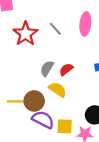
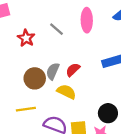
red star: (25, 34) -> (26, 38), size x0.7
brown circle: (34, 101) -> (35, 78), moved

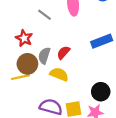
red star: (26, 38) -> (24, 38), moved
yellow line: (26, 109) -> (20, 77), moved

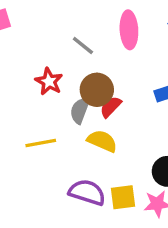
brown circle: (27, 64) -> (97, 90), moved

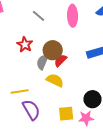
gray line: (83, 45) -> (39, 16), moved
yellow line: (41, 143) -> (20, 91), moved
purple semicircle: (87, 192) -> (31, 110), moved, turned 40

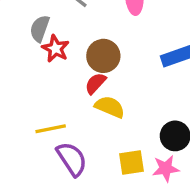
red semicircle: (60, 60) -> (95, 83), moved
gray semicircle: (42, 62) -> (40, 29), moved

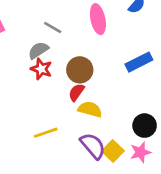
gray semicircle: (40, 29) -> (38, 50), moved, turned 45
purple semicircle: (72, 159) -> (93, 146), moved
yellow square: (131, 163) -> (113, 151), turned -30

